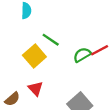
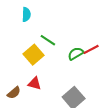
red triangle: (36, 89) -> (34, 83), turned -32

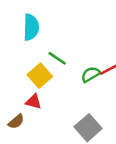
cyan semicircle: (26, 14) -> (31, 27), size x1.5
red triangle: (34, 83) -> (34, 102), moved

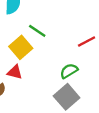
green semicircle: (91, 74) -> (69, 71), moved

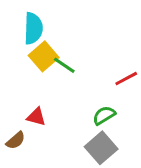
yellow square: (21, 47) -> (44, 56), moved

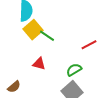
red triangle: (36, 117) -> (39, 64), moved

